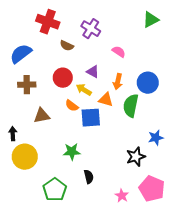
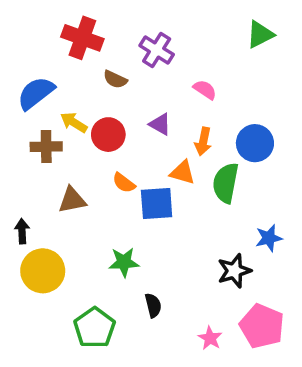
yellow arrow: (84, 90) -> (74, 122), moved

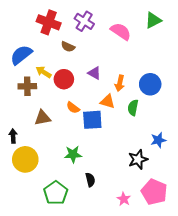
purple cross: (157, 50) -> (84, 21), moved
pink semicircle: (205, 90) -> (121, 31), moved, size x1.5
green semicircle: (226, 183) -> (133, 108), size x0.7

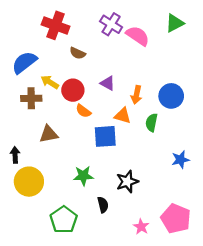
purple cross: (84, 21) -> (111, 24), moved
orange semicircle: (73, 108) -> (83, 111), moved
black star: (138, 159) -> (127, 182), moved

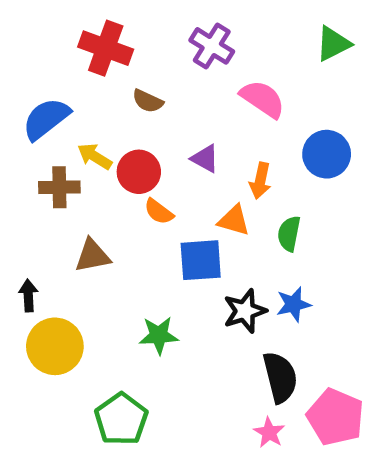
pink semicircle: (138, 36) -> (263, 99), moved
blue circle: (171, 96) -> (327, 154), moved
blue star: (180, 160) -> (293, 304), moved
black star: (127, 182) -> (245, 311), moved
black semicircle: (103, 205) -> (280, 377), moved, size x1.6

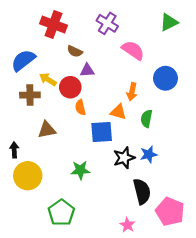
purple triangle: (205, 159) -> (87, 70), moved, turned -32
orange semicircle: (159, 212) -> (80, 107), turned 40
pink star: (269, 432) -> (127, 225), moved

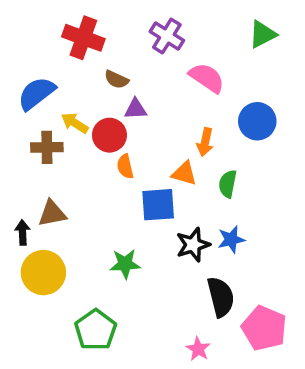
brown triangle: (47, 130) -> (52, 213), moved

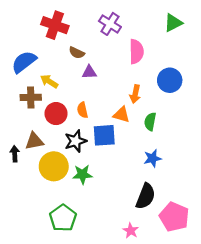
pink semicircle: (207, 78) -> (136, 52), turned 55
red circle: (109, 135) -> (56, 114), moved
black star: (193, 245) -> (76, 141), moved
yellow circle: (43, 273) -> (54, 166), moved
black semicircle: (221, 297) -> (146, 196), turned 35

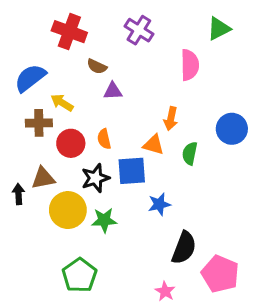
pink semicircle: (136, 52) -> (190, 65), moved
blue circle: (170, 80) -> (232, 129), moved
blue star: (152, 158) -> (159, 204), moved

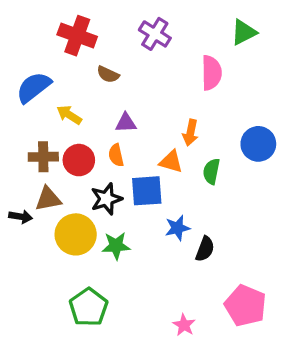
purple triangle: (113, 91) -> (126, 123), moved
brown cross: (39, 123) -> (43, 157), moved
black arrow: (19, 194) -> (21, 217), turned 102
black semicircle: (184, 248) -> (205, 249), moved, size x0.7

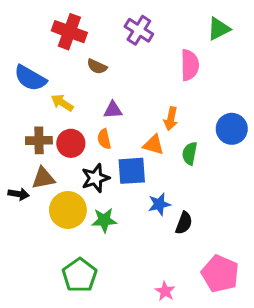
blue semicircle: (34, 87) -> (30, 78), turned -112

